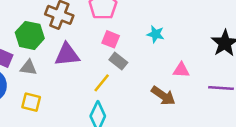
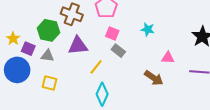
yellow line: (102, 83) -> (96, 67), moved

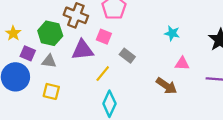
cyan star: (148, 29) -> (172, 33), moved
pink square: (112, 33) -> (104, 37), moved
yellow star: (13, 39) -> (13, 33), moved

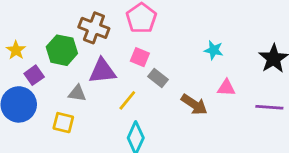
pink square: (104, 37) -> (140, 57), moved
purple square: (28, 53) -> (34, 75), turned 32
gray triangle: (49, 61) -> (77, 93), moved
brown arrow: (167, 86) -> (194, 104), moved

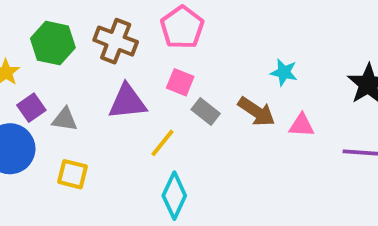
green hexagon: (62, 50) -> (53, 43), moved
gray triangle: (77, 93) -> (65, 119), moved
brown arrow: (194, 104) -> (256, 112), moved

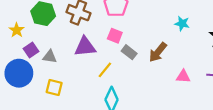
cyan star: (284, 72) -> (182, 24), moved
brown arrow: (256, 112) -> (158, 52), turned 95
pink triangle: (301, 125) -> (183, 76), moved

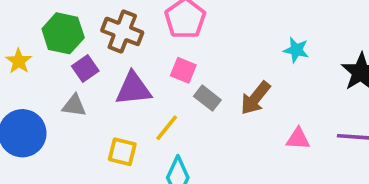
purple square: (31, 50) -> (85, 68), moved
yellow square: (54, 88) -> (122, 152), moved

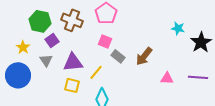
cyan star: (296, 50) -> (178, 28), moved
yellow star: (19, 61) -> (23, 47), moved
purple triangle: (133, 89) -> (73, 62), moved
gray triangle: (74, 105) -> (46, 60), turned 48

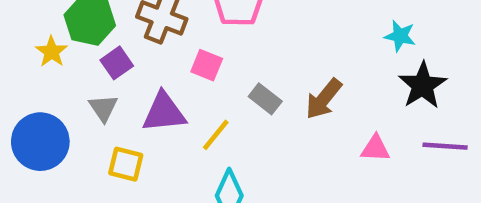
pink square: (105, 41) -> (207, 65), moved
black star: (201, 42) -> (423, 85), moved
yellow star: (23, 47) -> (52, 52), moved
yellow square: (72, 85) -> (126, 164), moved

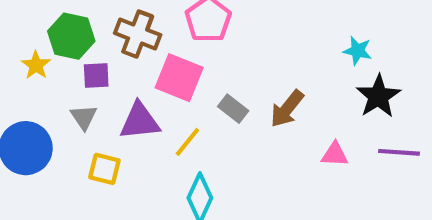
purple square: (117, 63) -> (96, 76), turned 32
pink square: (207, 65) -> (179, 78), size x1.6

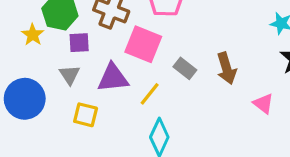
brown arrow: (287, 109) -> (227, 68), turned -56
pink triangle: (335, 154) -> (263, 104), turned 35

